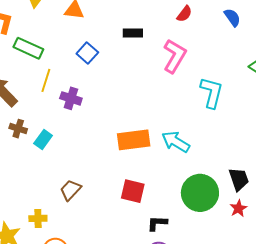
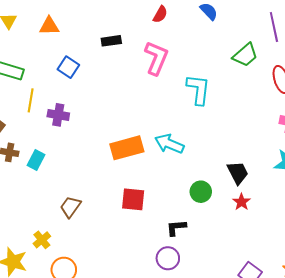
green circle: (200, 193) -> (201, 192), size x0.6
yellow cross: (38, 218) -> (42, 240), turned -30
black L-shape: (157, 223) -> (176, 228), moved

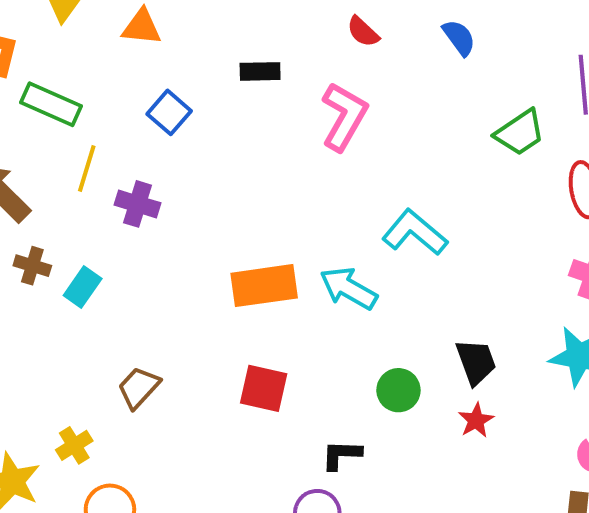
red semicircle: (160, 14) -> (363, 32), turned 96
cyan L-shape: (198, 89) -> (415, 233), moved, turned -64

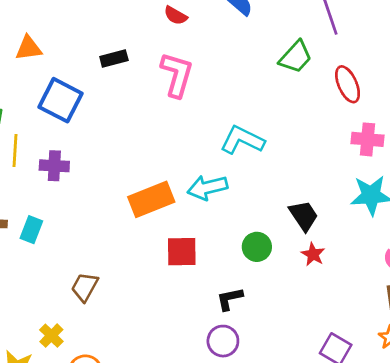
blue square: (169, 112) -> (60, 100), size x1.5
cyan arrow: (349, 288) -> (207, 187), turned -30
red square: (264, 388) -> (182, 252), moved

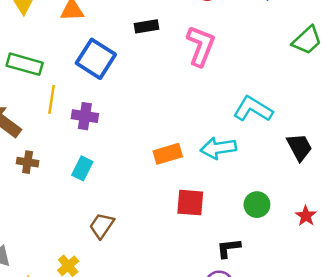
orange rectangle: (151, 199) -> (168, 154), size x0.7
black trapezoid: (304, 216) -> (299, 147), moved
cyan rectangle: (31, 230) -> (82, 168), moved

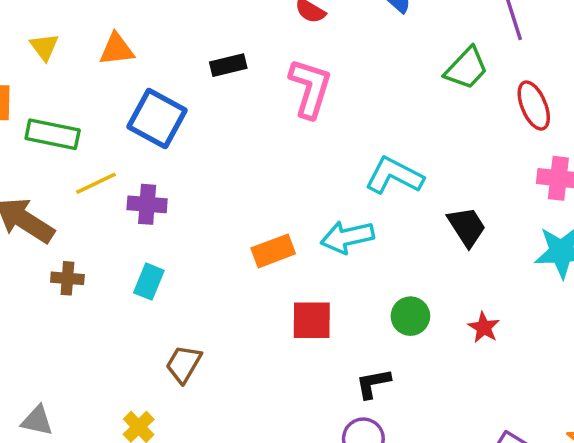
yellow line: (52, 99) -> (96, 183), turned 60

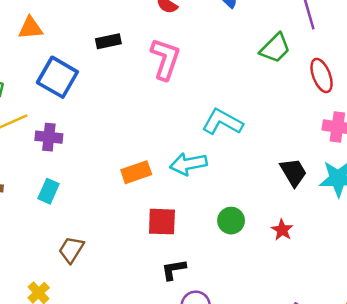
black trapezoid: (467, 227) -> (294, 172), moved
black L-shape: (373, 383) -> (174, 270), moved

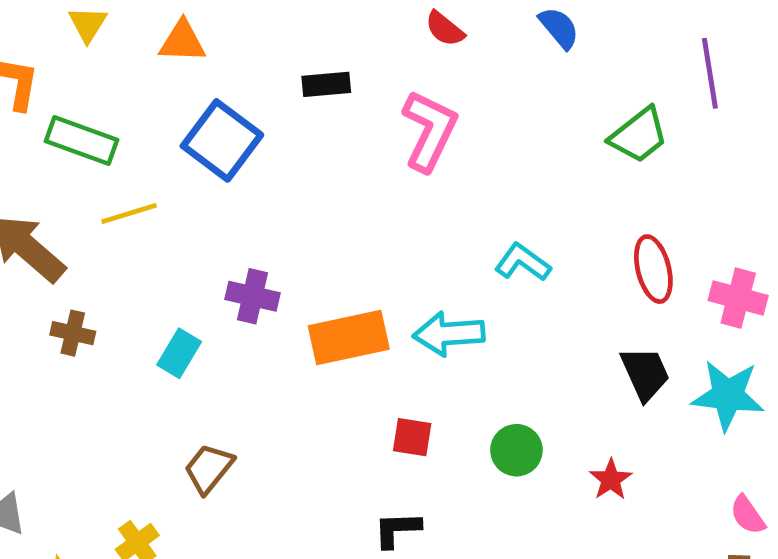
red ellipse: (322, 75) -> (653, 269), moved
cyan L-shape: (222, 122) -> (523, 262), size x0.7
purple cross: (49, 137) -> (253, 296), moved
orange rectangle: (136, 172) -> (349, 337), size x1.4
red square: (162, 222) -> (412, 437), moved, size x0.7

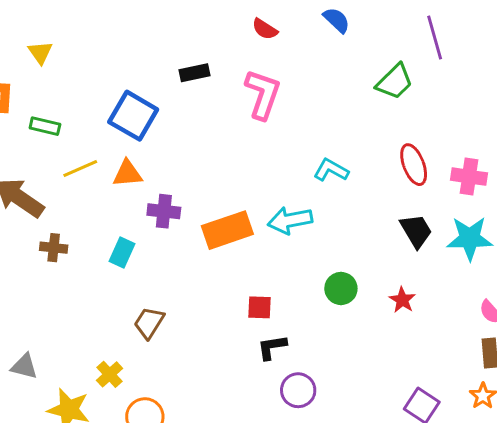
orange triangle: (182, 42) -> (127, 174), moved
green rectangle: (82, 141) -> (45, 126), size x0.7
red square: (412, 437) -> (259, 307), moved

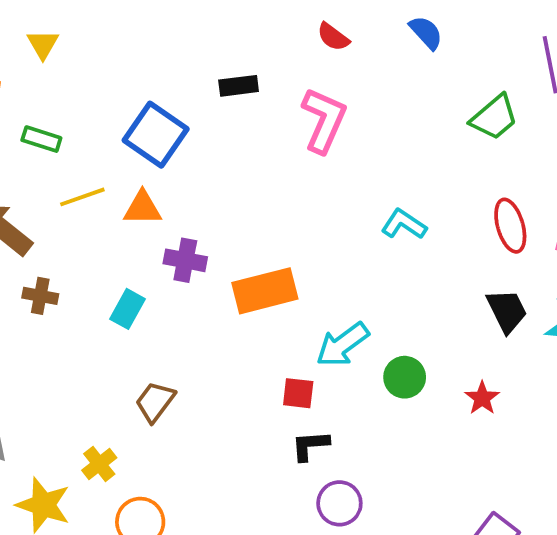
cyan arrow: (290, 220) -> (343, 345), moved, turned -30

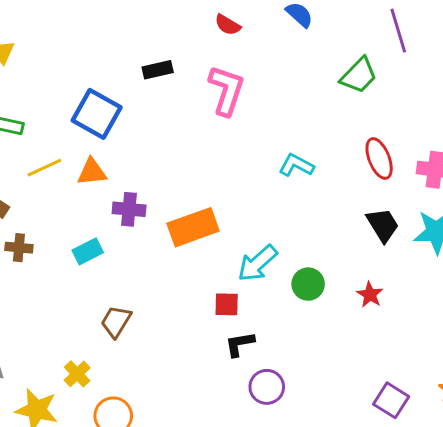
cyan rectangle: (127, 309) -> (88, 251), turned 40

